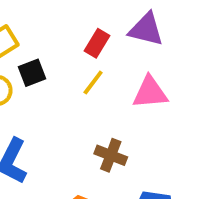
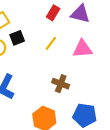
red rectangle: (97, 43) -> (53, 13), moved

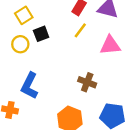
yellow line: (51, 43) -> (80, 30), moved

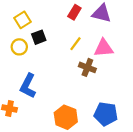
yellow line: (80, 30) -> (76, 44), moved
brown cross: (87, 82) -> (87, 67), moved

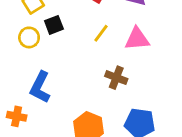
brown cross: (87, 67) -> (116, 78), moved

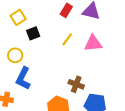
yellow circle: (29, 37) -> (15, 55), moved
brown cross: (116, 78) -> (76, 84), moved

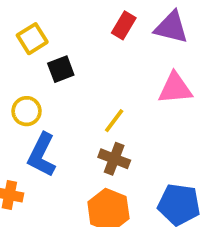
yellow line: (67, 39) -> (114, 121), moved
brown cross: (76, 84) -> (114, 159), moved

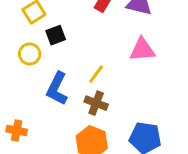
yellow circle: (27, 111) -> (30, 54), moved
blue L-shape: (42, 155) -> (57, 89), moved

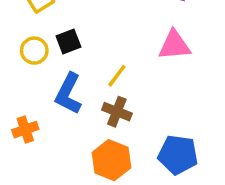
black square: (56, 35) -> (68, 42), moved
orange cross: (17, 131) -> (25, 130), moved, turned -30

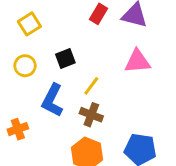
black square: (68, 42) -> (65, 59), moved

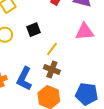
blue L-shape: (52, 100) -> (24, 79), moved

